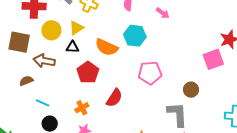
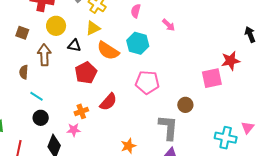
yellow triangle: (76, 28) -> (93, 28), moved
brown square: (19, 42) -> (22, 33), size x0.6
brown arrow: (44, 61) -> (44, 55), turned 70
brown semicircle: (26, 81) -> (24, 72), turned -72
orange cross: (82, 108) -> (81, 111), moved

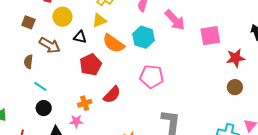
pink arrow: (169, 25) -> (175, 20), size x1.6
brown arrow: (44, 55) -> (50, 45), turned 120
pink square: (212, 78) -> (210, 36), moved
brown circle: (185, 105) -> (235, 87), moved

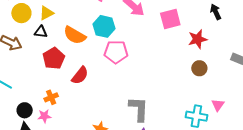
yellow triangle: (99, 20) -> (46, 13), moved
pink pentagon: (152, 76) -> (116, 52), moved
red semicircle: (112, 95) -> (80, 75), moved
black circle: (44, 108) -> (25, 110), moved

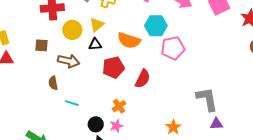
red pentagon: (54, 58) -> (113, 68), turned 30

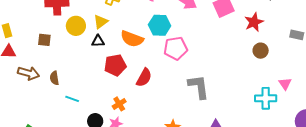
brown arrow: (69, 61) -> (29, 73), moved
gray L-shape: (207, 99) -> (199, 87), moved

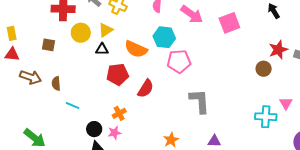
red star: (254, 22) -> (278, 50), moved

